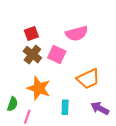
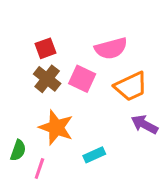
orange trapezoid: (88, 79) -> (131, 86), moved
cyan rectangle: (65, 107) -> (94, 155), turned 64
purple arrow: (100, 108) -> (144, 124), moved

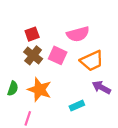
green semicircle: (18, 150) -> (13, 89), moved
cyan rectangle: (94, 155) -> (77, 106), moved

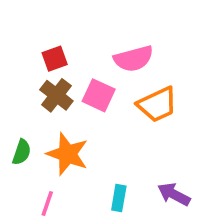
purple arrow: (101, 87) -> (174, 194), moved
cyan rectangle: (77, 106) -> (119, 198), moved, turned -56

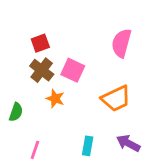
pink semicircle: (134, 59) -> (121, 43), moved, turned 120
orange trapezoid: (157, 104) -> (116, 99), moved
orange star: (67, 154) -> (55, 99), moved, size x0.6

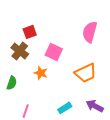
brown cross: (42, 70) -> (20, 51), moved
cyan rectangle: (88, 146) -> (65, 108), turned 48

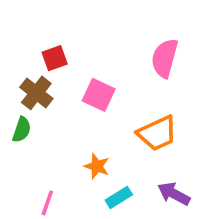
orange star: (41, 73) -> (97, 166), moved
green semicircle: (12, 83) -> (22, 130), moved

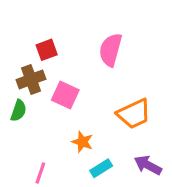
pink semicircle: (165, 58) -> (111, 50), moved
brown cross: (36, 93) -> (31, 79), turned 32
pink square: (99, 95) -> (65, 95), moved

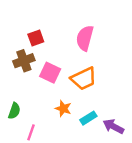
green semicircle: (19, 111) -> (14, 111), moved
orange trapezoid: (134, 114) -> (84, 79), moved
cyan rectangle: (101, 168) -> (88, 118), moved

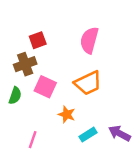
pink square: (50, 73) -> (45, 87), moved
green semicircle: (14, 111) -> (15, 96), moved
cyan rectangle: (88, 118) -> (88, 135), moved

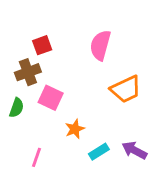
orange trapezoid: (88, 83) -> (126, 89), moved
orange star: (67, 114) -> (75, 129), turned 30

